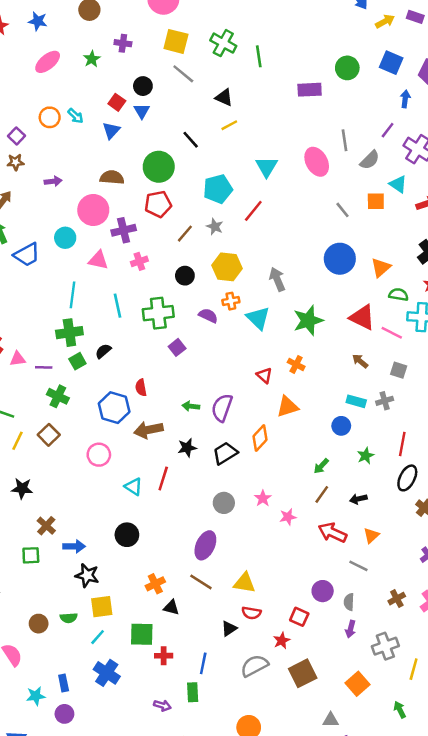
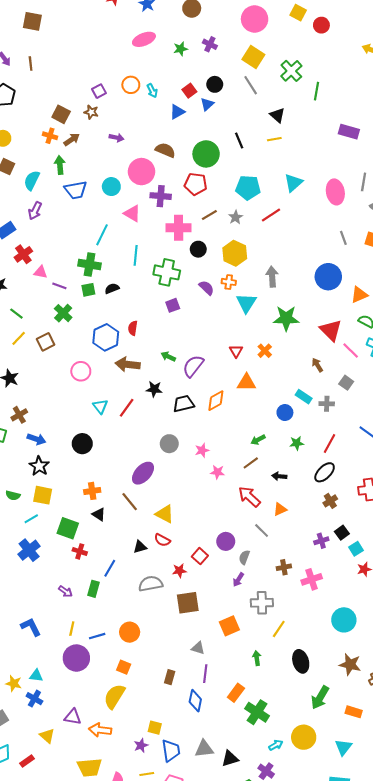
pink cross: (139, 261) -> (179, 228), moved, size x1.6

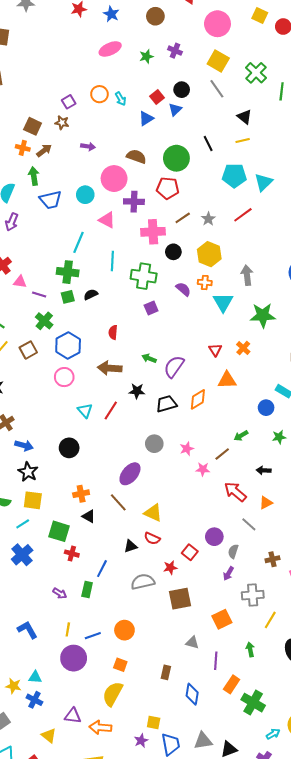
cyan pentagon: (248, 188) -> (234, 176), moved
blue hexagon: (106, 337) -> (68, 345), moved
brown line: (251, 463) -> (222, 454), moved
purple line: (205, 674) -> (216, 661), moved

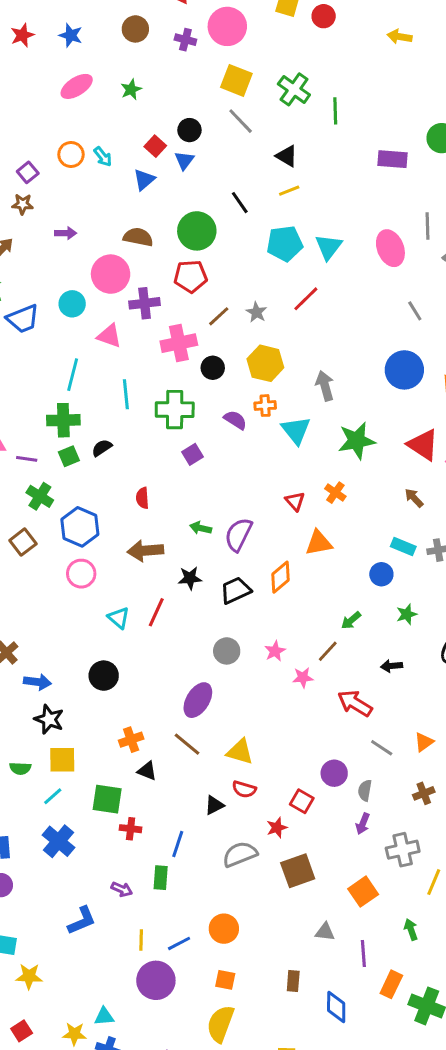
purple cross: (175, 51) -> (185, 40), moved
orange triangle: (266, 503) -> (424, 742), moved
blue L-shape: (27, 630) -> (82, 921), moved, turned 105

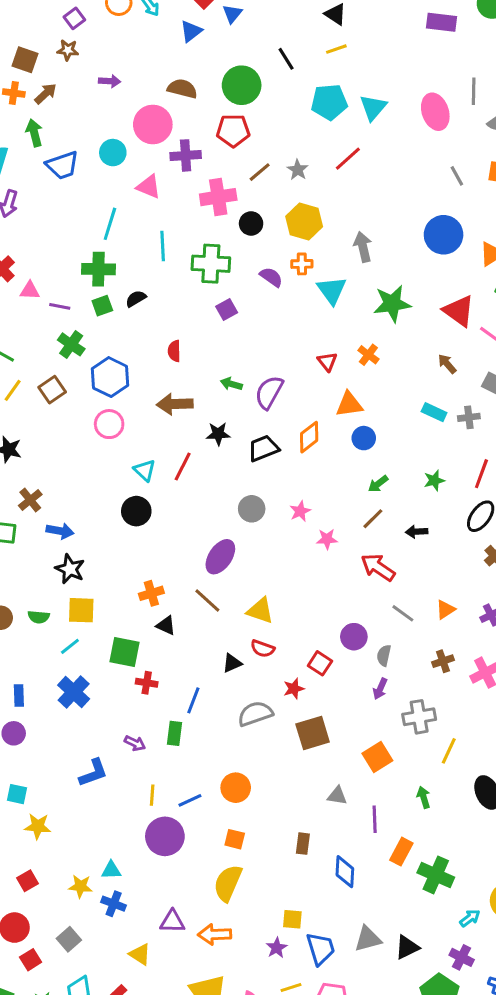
blue circle: (381, 574) -> (364, 438), moved
brown line: (328, 651) -> (373, 519), moved
black circle: (104, 676) -> (136, 511), moved

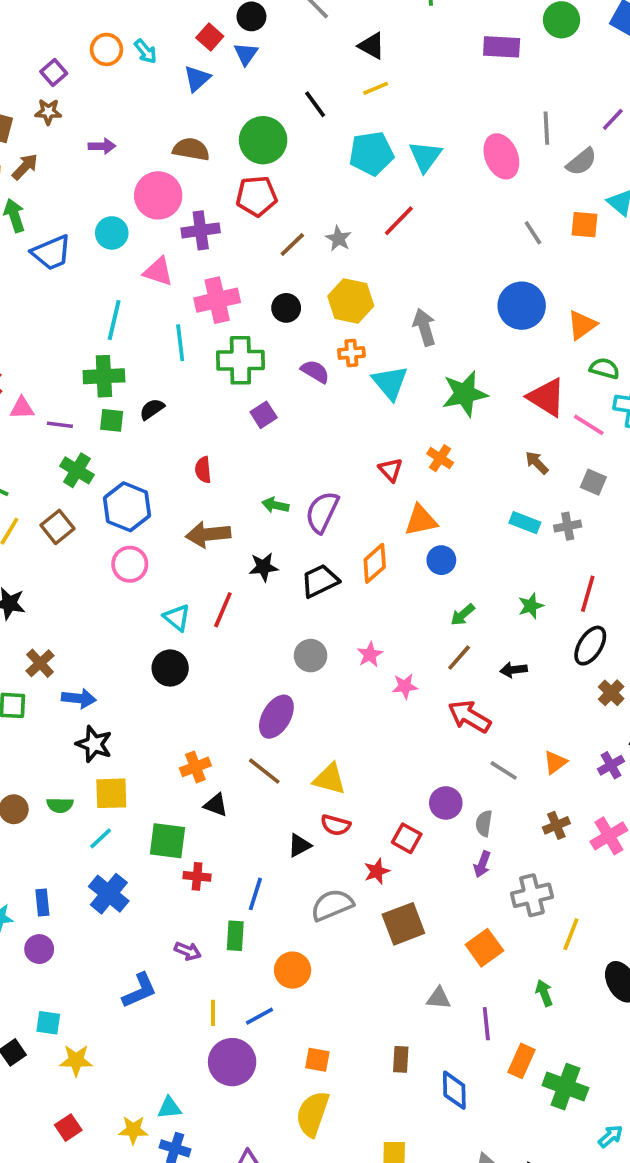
pink cross: (218, 197) -> (217, 300), moved
green square: (102, 306) -> (112, 420), turned 30
orange circle: (236, 788) -> (293, 970), moved

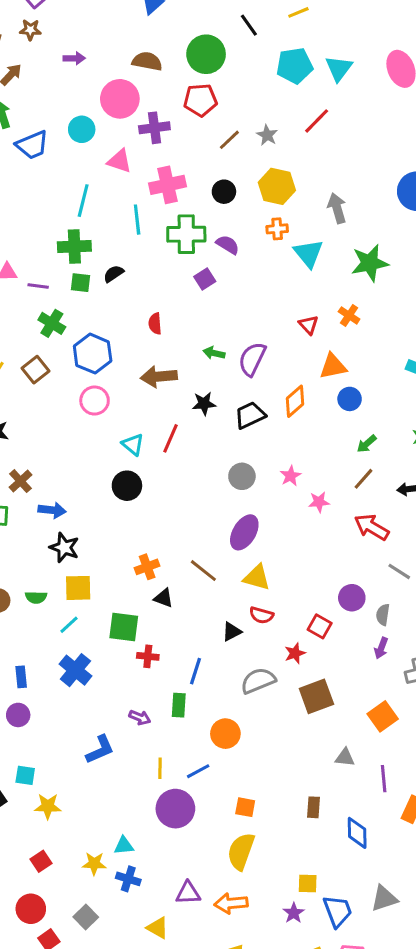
purple semicircle: (315, 371) -> (228, 245), moved
purple ellipse: (276, 717) -> (244, 532), moved

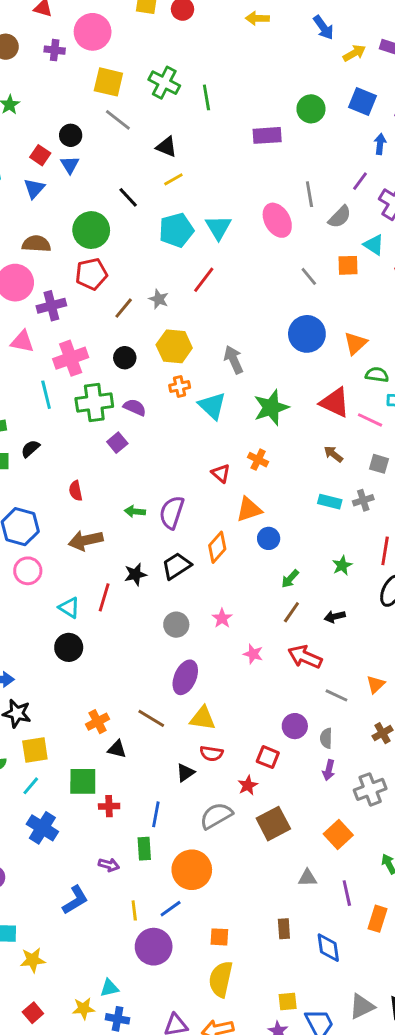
black star: (204, 404) -> (135, 574), moved
pink star: (319, 502) -> (253, 654), moved, turned 30
orange circle: (225, 734) -> (192, 870), size x1.4

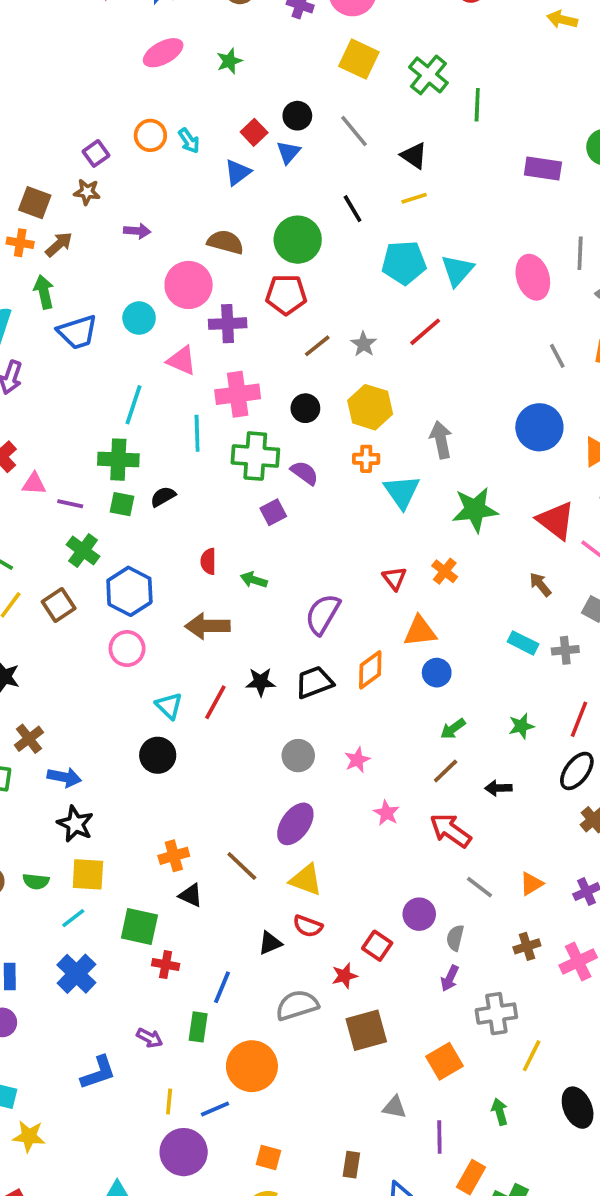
gray line: (118, 120) -> (354, 131), moved
green arrow: (135, 511) -> (254, 580), moved

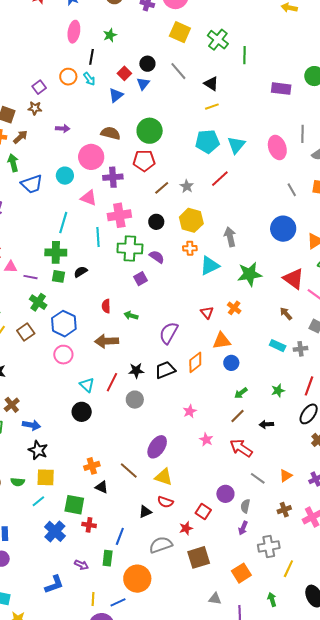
pink ellipse: (163, 53) -> (74, 32), turned -50
black line: (353, 209) -> (92, 57), moved, turned 42
cyan triangle: (402, 492) -> (210, 266), turned 40
gray circle: (298, 756) -> (135, 400), moved
blue cross: (76, 974) -> (55, 531), moved

